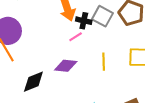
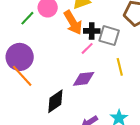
gray square: (103, 16) -> (109, 36), moved

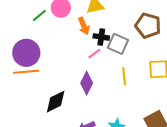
orange arrow: (73, 22) -> (84, 26), size x0.7
orange line: (22, 76) -> (26, 72), turned -60
purple diamond: (84, 79) -> (87, 83), turned -65

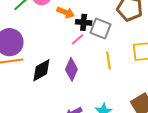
orange arrow: (84, 26) -> (66, 12), turned -42
black diamond: (56, 102) -> (41, 70), moved

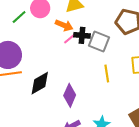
pink line: (78, 39) -> (70, 38), moved
purple diamond: (71, 69) -> (70, 95), moved

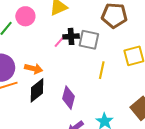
orange arrow: (64, 25) -> (34, 69), moved
yellow line: (107, 73) -> (102, 70), turned 30

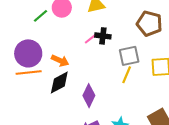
gray square: (89, 40) -> (129, 56), moved, turned -35

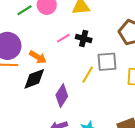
pink line: (91, 39) -> (63, 38), moved
yellow line: (127, 75) -> (88, 75), moved

